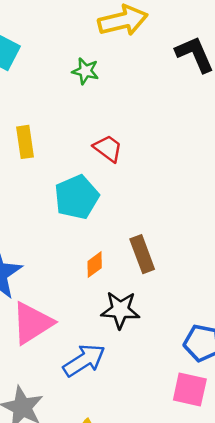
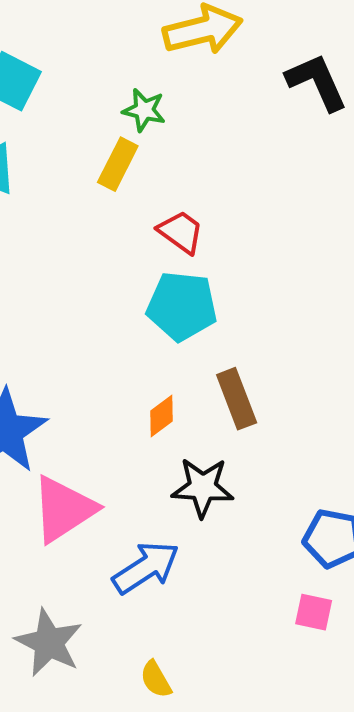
yellow rectangle: (25, 142) -> (118, 164), moved, turned 36
cyan pentagon: (77, 197) -> (182, 306), moved, turned 30
pink square: (190, 389) -> (314, 612), size x0.7

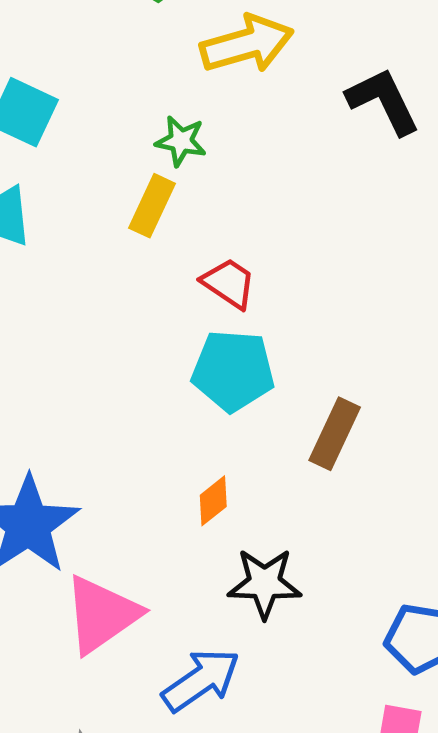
brown rectangle: (237, 399) -> (335, 434), moved, turned 48

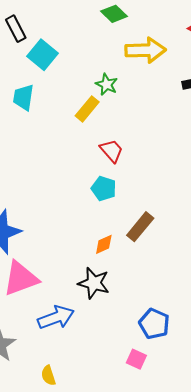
cyan pentagon: (233, 371) -> (104, 189), size x0.7
orange diamond: (213, 501) -> (104, 244), moved

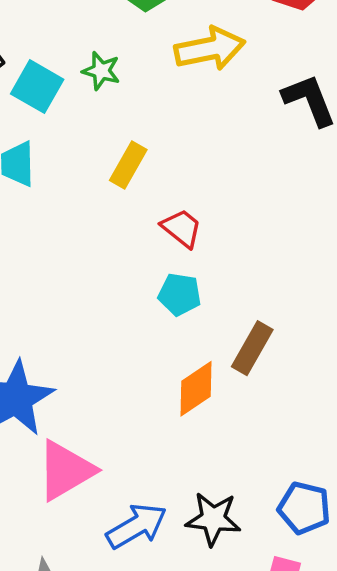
green star: (107, 84) -> (101, 71), moved
orange diamond: (104, 244) -> (196, 389), size x1.5
black star: (94, 283) -> (213, 519), moved

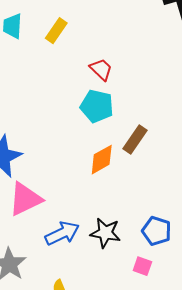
yellow rectangle: (128, 165) -> (56, 31), moved
cyan pentagon: (180, 294) -> (97, 106), size x1.4

